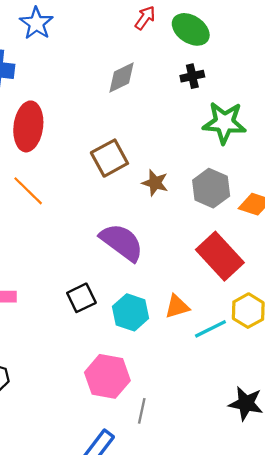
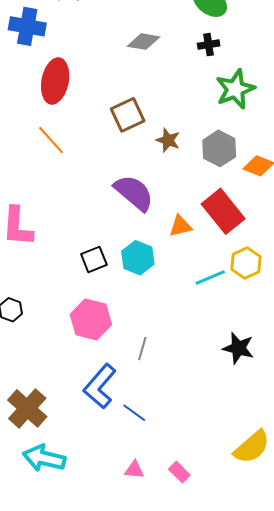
gray diamond: (121, 78) -> (144, 42), turned 32
green star: (224, 123) -> (235, 89), turned -30
black square: (81, 298) -> (94, 259), moved
orange triangle: (177, 306) -> (180, 226), moved
pink hexagon: (107, 376) -> (91, 319), moved

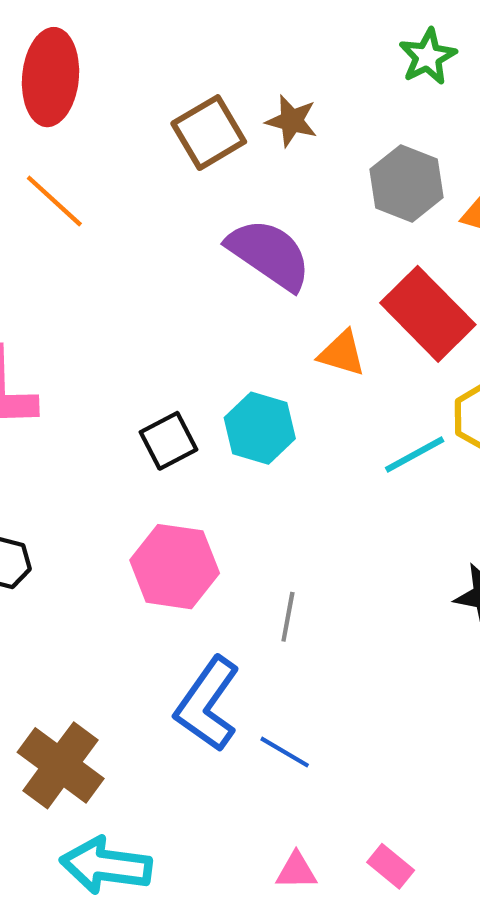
green star: (235, 89) -> (428, 57), size x0.7
brown star: (168, 140) -> (292, 121), moved
purple semicircle: (134, 193) -> (269, 254), moved
orange triangle: (180, 226) -> (342, 353), turned 35

